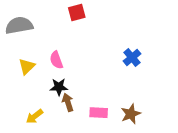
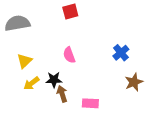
pink semicircle: (56, 60) -> (69, 55), moved
brown star: (131, 114) -> (134, 82), moved
yellow arrow: (34, 116) -> (32, 83), moved

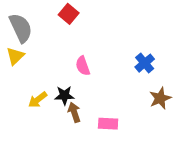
red square: (70, 12) -> (69, 14), moved, turned -35
gray semicircle: (17, 23) -> (21, 28), turned 75
yellow triangle: (24, 61) -> (15, 56), moved

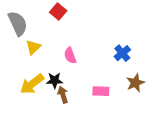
yellow triangle: (15, 56) -> (33, 47), moved
yellow arrow: (38, 100) -> (32, 84), size x1.5
pink rectangle: (108, 124) -> (101, 91), moved

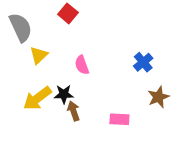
pink rectangle: (101, 91) -> (119, 119), moved

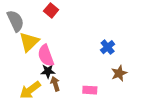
yellow triangle: (39, 55) -> (29, 42), size x1.5
pink semicircle: (82, 65) -> (46, 55), moved, size x1.5
yellow arrow: (37, 98) -> (30, 90), moved

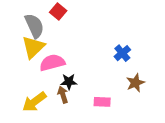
gray semicircle: (15, 21) -> (34, 26), moved
pink semicircle: (46, 55) -> (52, 63), turned 95
black star: (48, 71) -> (69, 82), moved

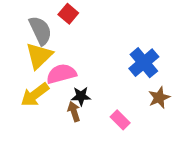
blue cross: (122, 53) -> (144, 63), size x1.5
yellow arrow: (34, 102) -> (35, 95), moved
pink rectangle: (102, 102) -> (120, 120), turned 42

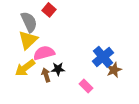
blue cross: (144, 63) -> (103, 57), moved
brown arrow: (74, 112) -> (46, 75), moved

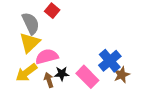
pink rectangle: (86, 86) -> (87, 77), moved, size x1.5

